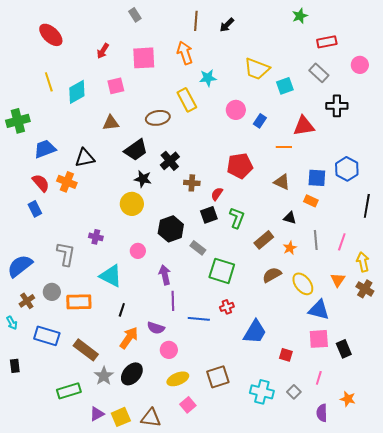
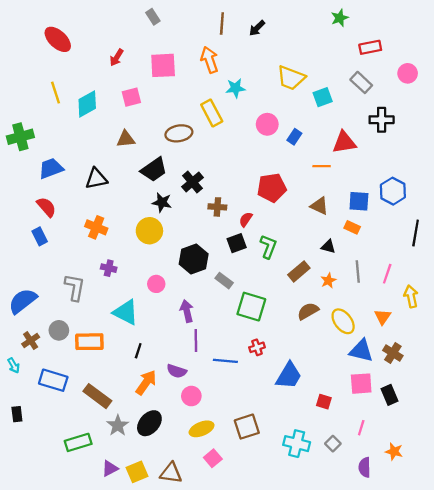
orange cross: (67, 182) -> (96, 227), moved
brown cross: (365, 289) -> (393, 353), moved

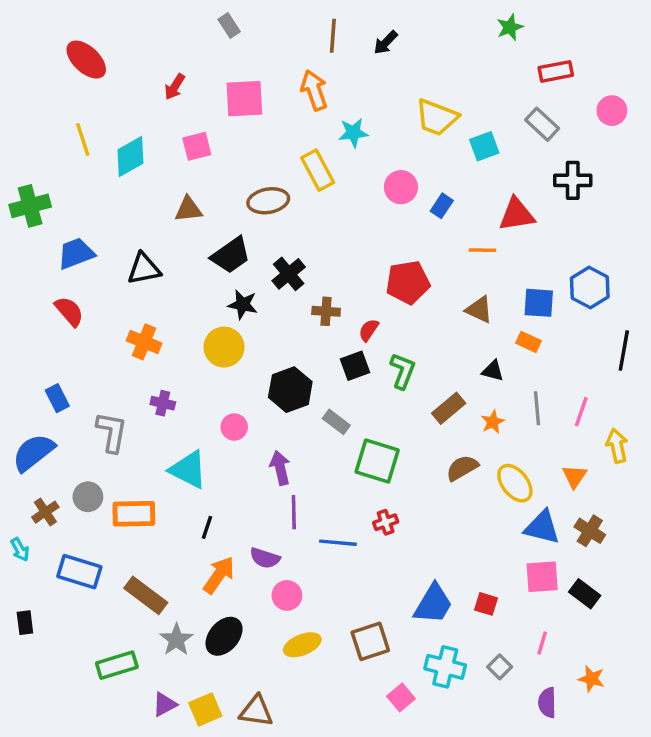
blue rectangle: (40, 236) -> (57, 398), moved
blue trapezoid: (289, 376) -> (433, 604), moved
black rectangle: (389, 395) -> (585, 594), turned -30
pink square: (213, 458) -> (401, 697), moved

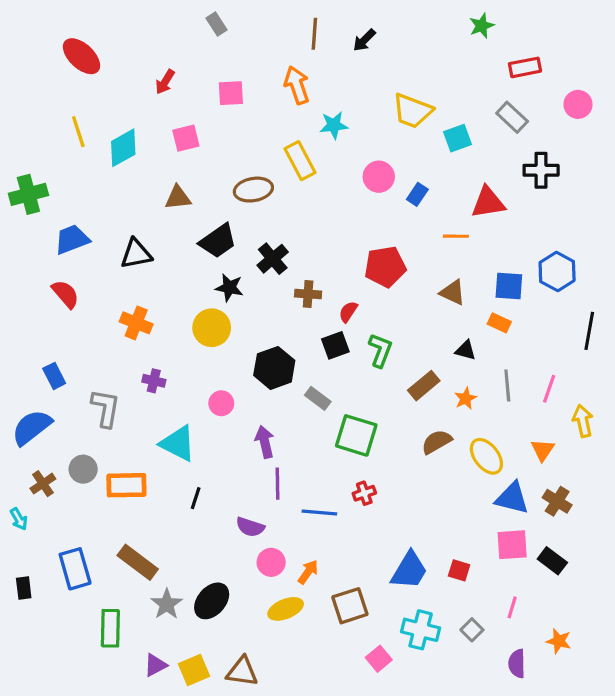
pink square: (244, 99) -> (231, 93), size x0.7
blue rectangle: (79, 572) -> (75, 569), moved, turned 57
orange arrow: (219, 575) -> (308, 572), moved, size x0.7
green rectangle: (117, 665) -> (110, 628), turned -72

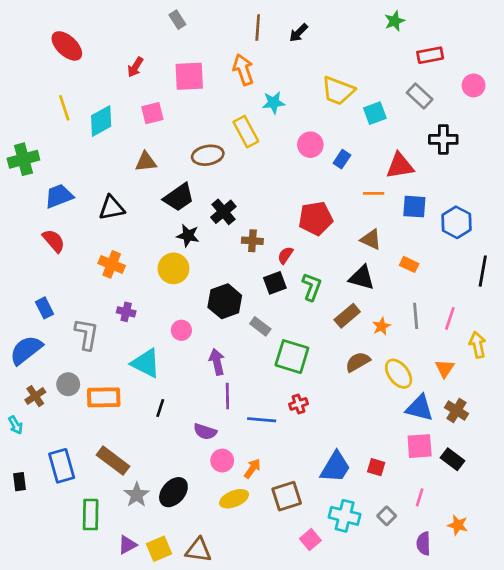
pink square: (231, 93) -> (189, 76), size x1.4
blue square: (509, 286) -> (414, 207), moved
black triangle: (466, 350) -> (362, 278), moved, size x1.5

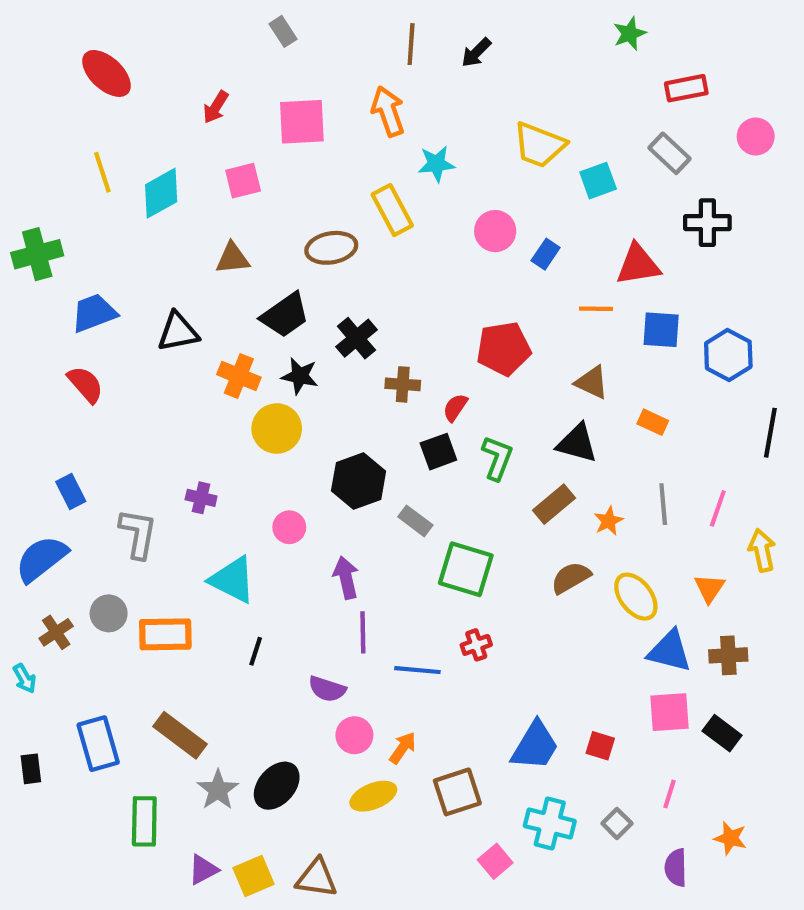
orange cross: (112, 264) -> (239, 376), moved
brown cross: (456, 411) -> (728, 655), turned -35

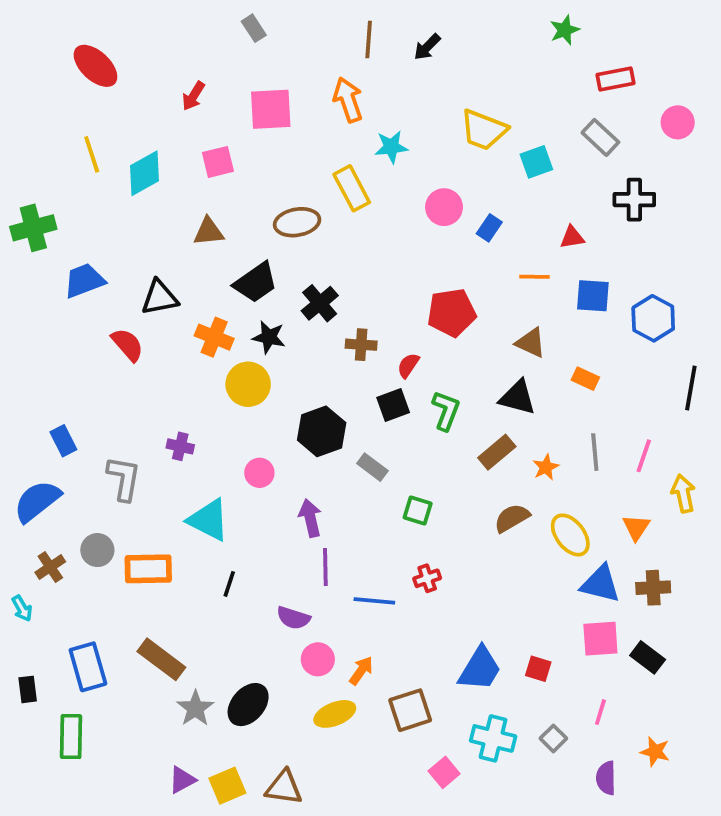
red triangle: (638, 265) -> (572, 237), size x0.6
red semicircle: (85, 384) -> (128, 345), moved
green square: (466, 569) -> (418, 510), size x0.6
green rectangle: (144, 821) -> (71, 737), moved

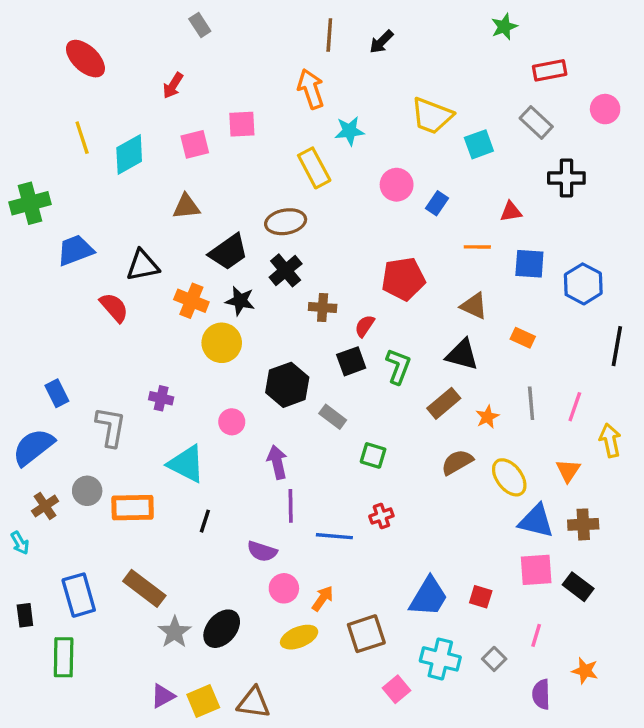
gray rectangle: (254, 28) -> (200, 25), moved
pink square: (271, 109) -> (242, 124), moved, size x0.7
brown ellipse: (297, 222) -> (286, 222), moved

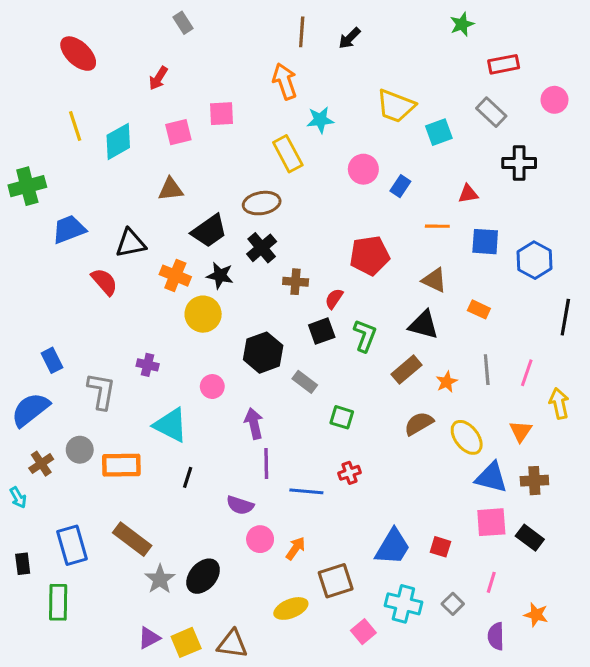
yellow ellipse: (299, 637) -> (291, 608), moved

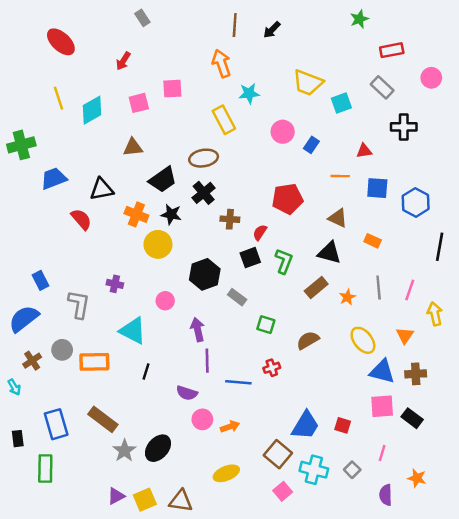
brown semicircle: (419, 424) -> (308, 340), moved
orange arrow: (296, 548) -> (230, 427), turned 36
brown square: (336, 581) -> (278, 454), moved, turned -32

